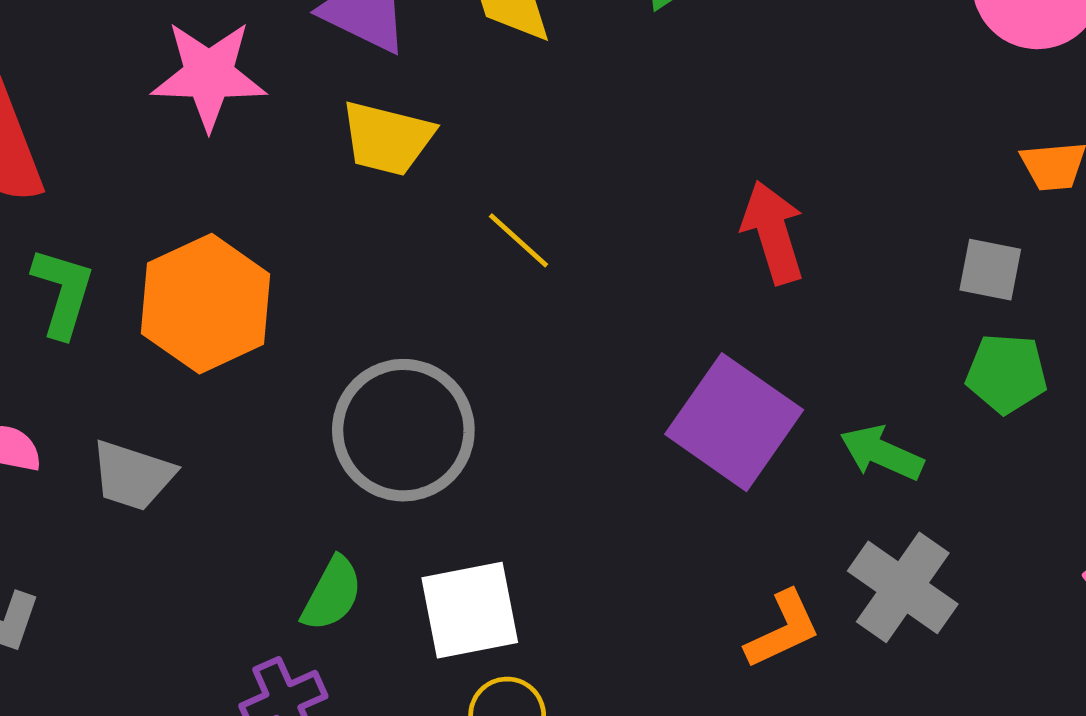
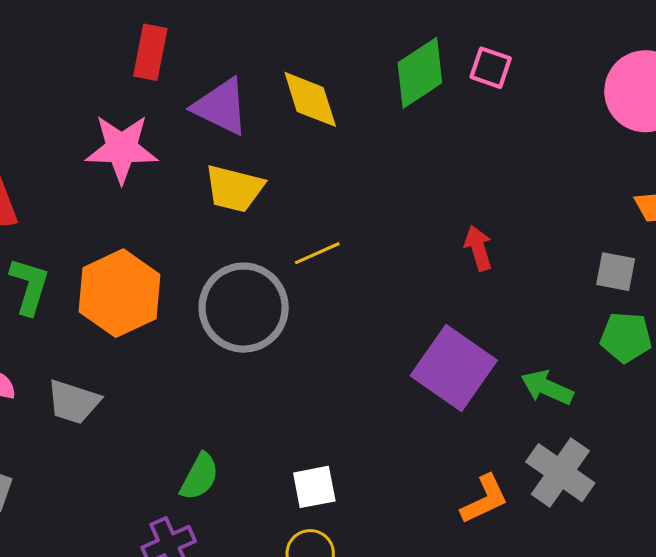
red arrow: (773, 232) -> (478, 248), size x0.7
yellow line: (518, 240) -> (317, 253), turned -66
gray circle: (403, 430) -> (244, 308), moved
white square: (470, 610) -> (314, 487), moved, size x0.7

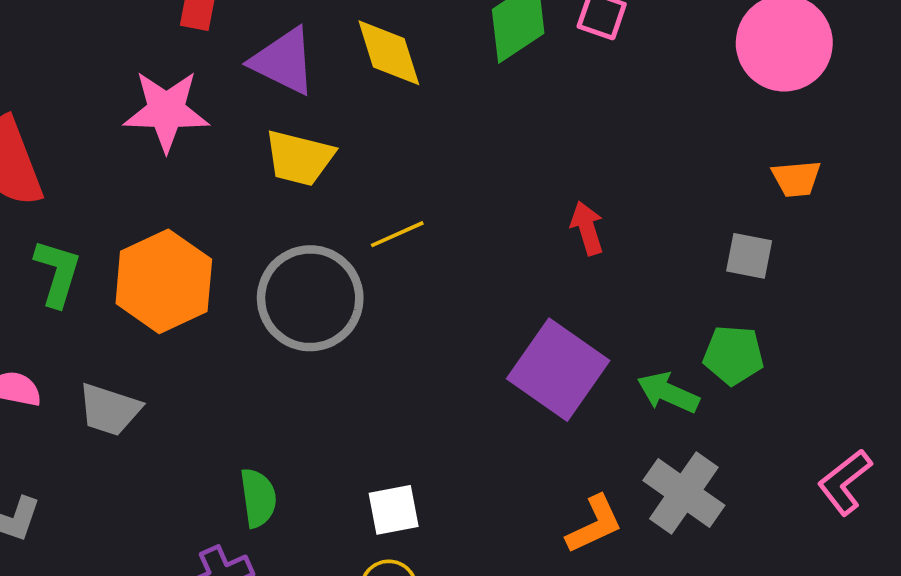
green pentagon: (626, 337) -> (733, 355), moved
green semicircle: (199, 477) -> (258, 498), turned -36

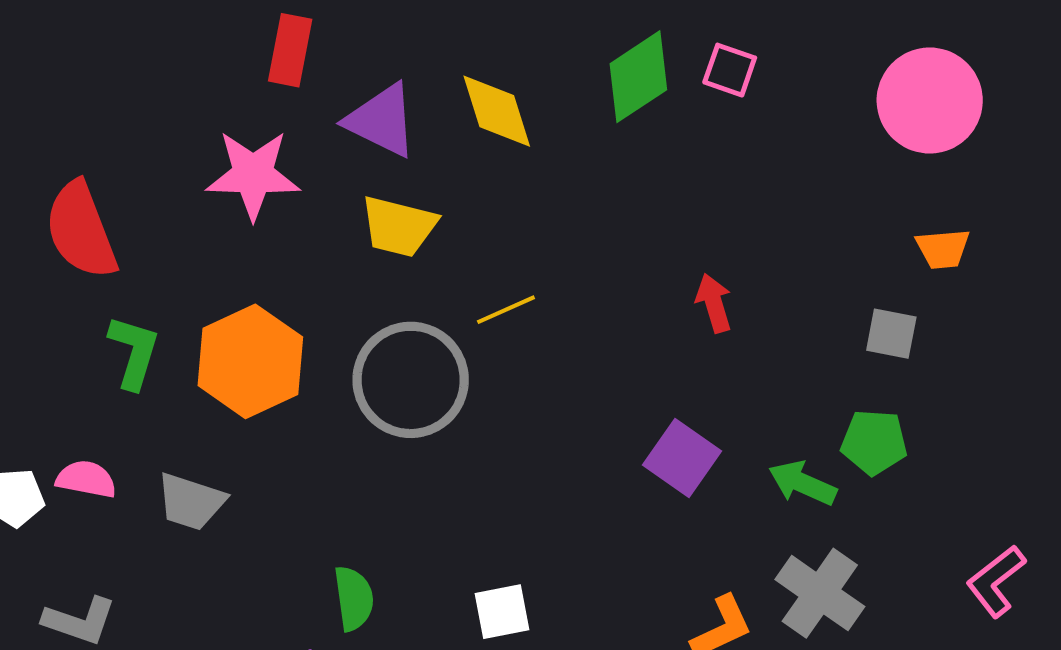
purple square: (558, 370) -> (682, 458), size x0.7

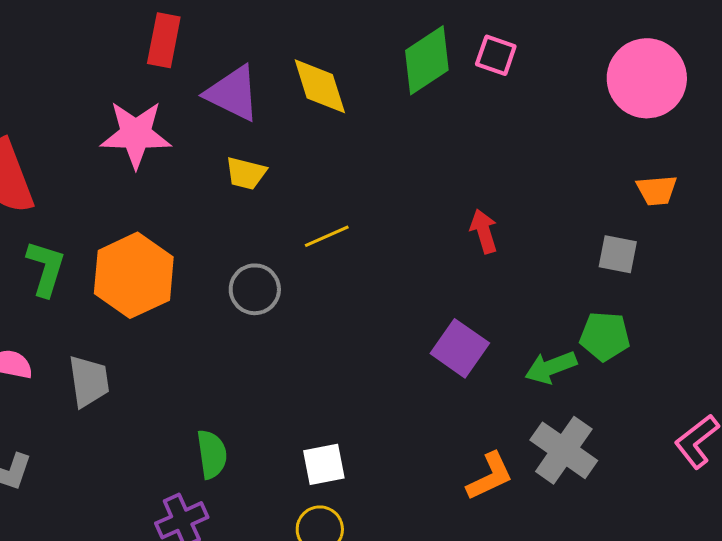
yellow trapezoid: (399, 226) -> (246, 173), size x0.7
gray circle: (411, 380) -> (255, 289), size x0.6
green arrow: (803, 483) -> (551, 367), turned -45
gray trapezoid: (191, 502) -> (89, 381), turned -116

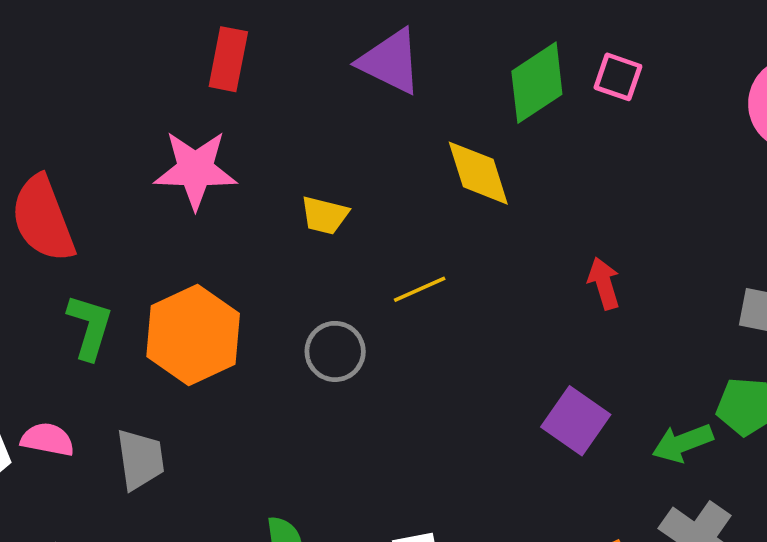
yellow diamond: (320, 86) -> (478, 173), moved
purple triangle: (233, 93) -> (390, 62), moved

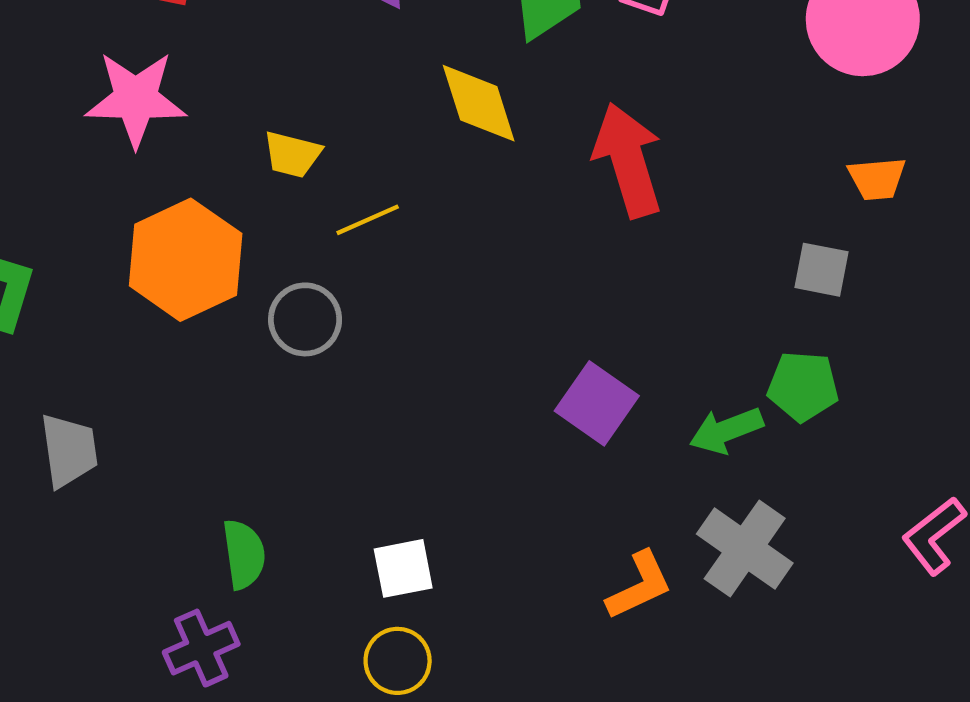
red arrow: (604, 283) -> (628, 160), moved, size x1.8
yellow line: (420, 289) -> (368, 220), moved
orange hexagon: (193, 335) -> (186, 260), moved

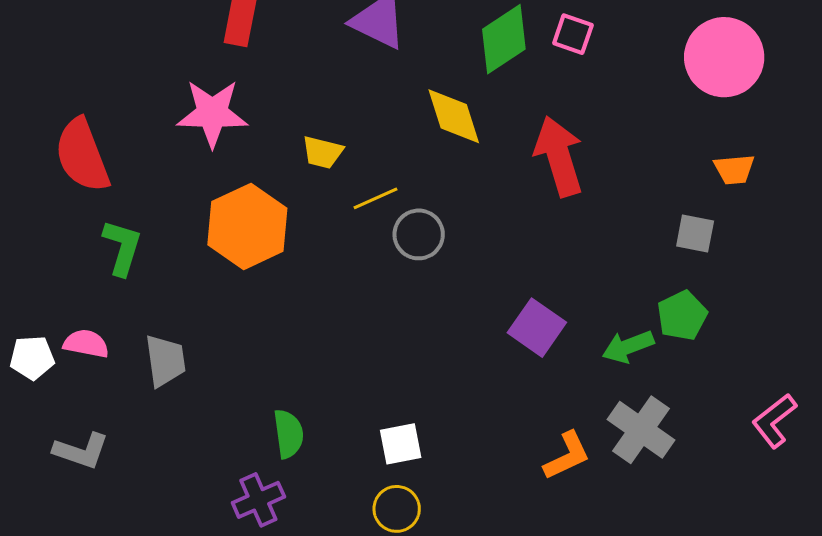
gray circle: (305, 319) -> (419, 234), moved
green pentagon: (803, 386) -> (682, 316), turned -30

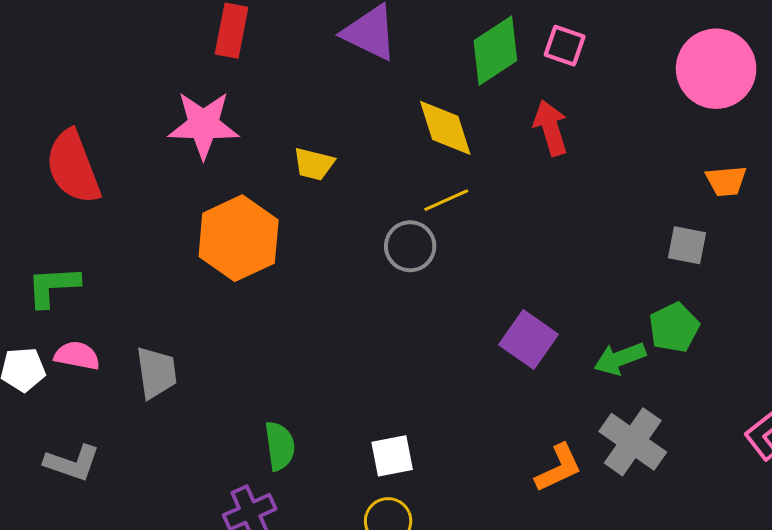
red arrow: (559, 156) -> (551, 128), moved, size x0.7
yellow line: (376, 198) -> (446, 200), moved
green L-shape: (122, 247) -> (53, 286), moved, turned -110

